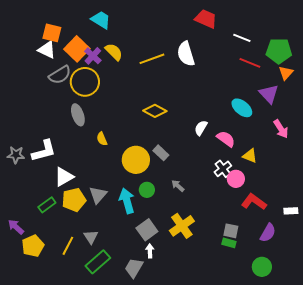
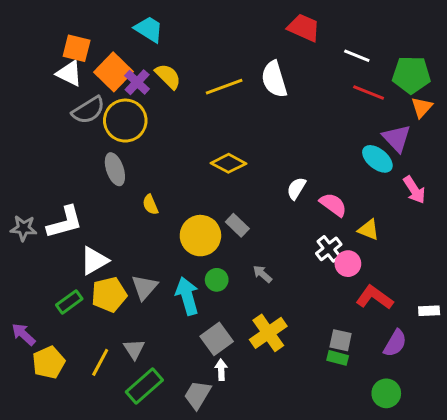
cyan ellipse: (242, 108) -> (377, 159), moved

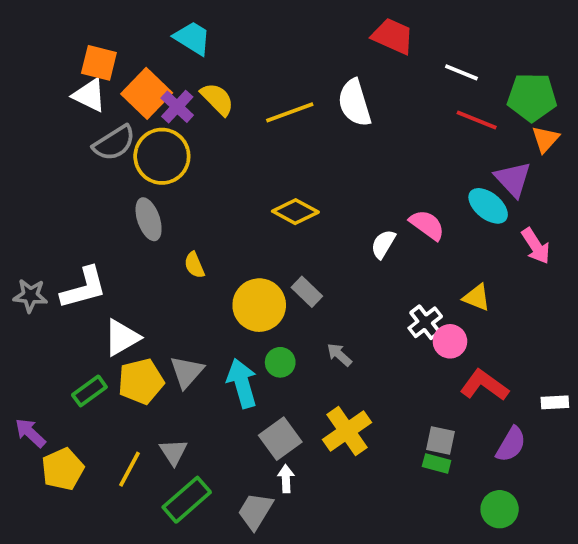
pink semicircle: (333, 205) -> (427, 225), moved

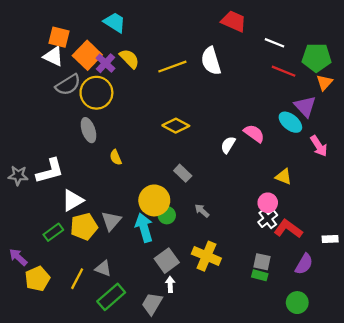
yellow circle: (259, 305) -> (154, 200), moved
white cross: (425, 322) -> (268, 219), moved
yellow cross: (347, 431) -> (206, 256), turned -32
gray triangle: (173, 452) -> (103, 269), turned -36

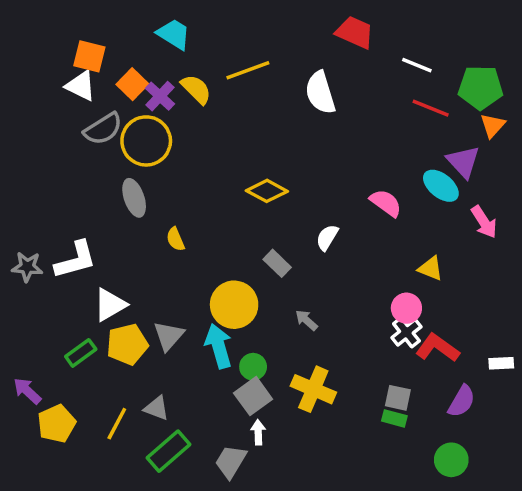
orange square: (87, 55) -> (132, 84), size x0.7
yellow line: (172, 67) -> (248, 70), moved
white semicircle: (228, 145) -> (327, 237), moved
green circle: (167, 215) -> (253, 367), moved

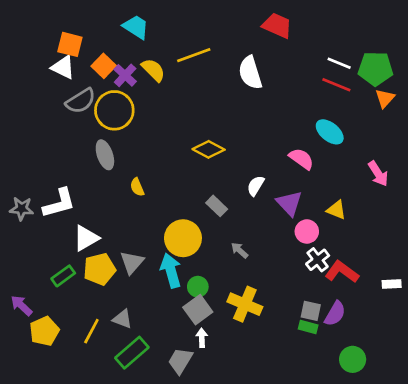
white line: (417, 65) -> (339, 63), moved
purple triangle: (463, 162) -> (289, 203), moved
cyan ellipse: (441, 186) -> (330, 132), moved
pink circle: (406, 308) -> (307, 231), moved
purple semicircle: (462, 401) -> (335, 314), moved

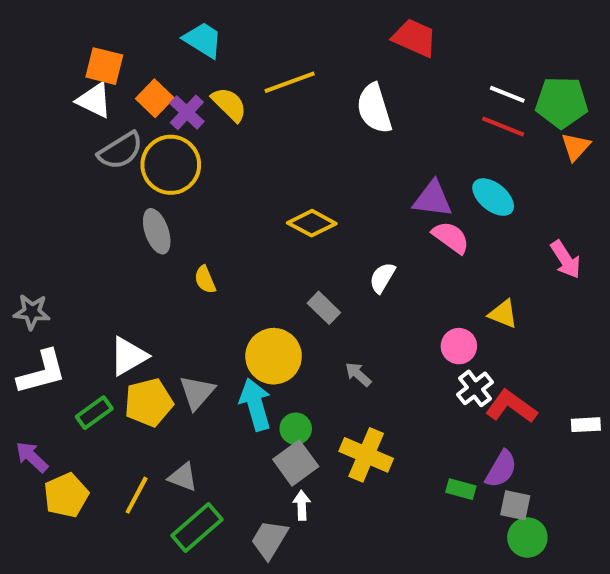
white L-shape: (59, 203) -> (42, 372), moved
purple triangle: (289, 203) -> (433, 199), moved, turned -40
gray square: (311, 311) -> (515, 505), moved

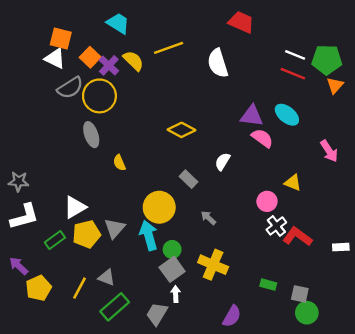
purple semicircle: (501, 469) -> (232, 316), moved

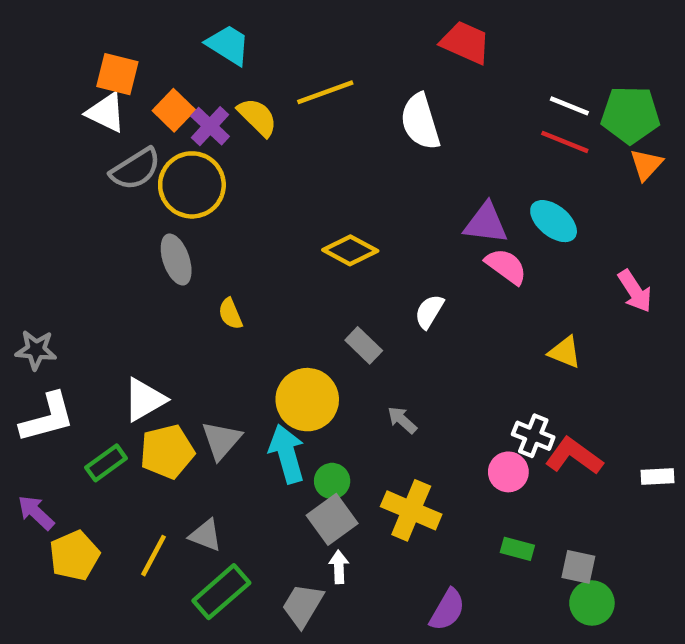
pink circle: (267, 201) -> (508, 472), moved
white cross: (276, 226) -> (533, 436), turned -30

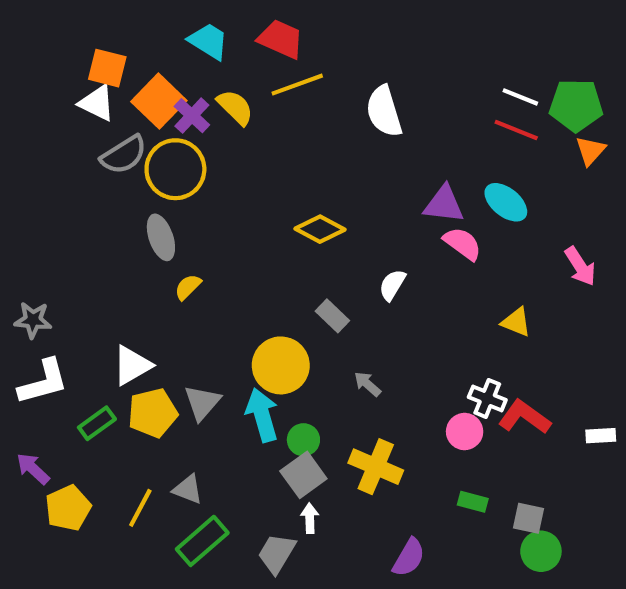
red trapezoid: (465, 43) -> (281, 39), moved
orange square: (174, 110) -> (159, 101), size x1.4
yellow semicircle: (230, 314) -> (188, 287), moved, turned 68

